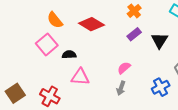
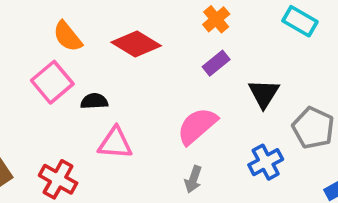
black triangle: (160, 40) -> (264, 94), moved
pink semicircle: (124, 68) -> (197, 126), size x1.6
gray arrow: (121, 88) -> (193, 179), moved

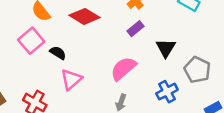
black semicircle: (94, 101) -> (58, 53), turned 35
pink triangle: (115, 143) -> (71, 79), turned -45

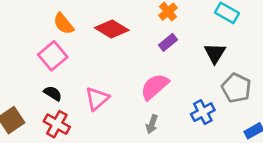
black triangle: (166, 48) -> (215, 53), moved
black semicircle: (58, 53) -> (53, 93), moved

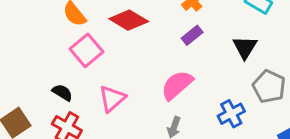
pink square: (53, 56) -> (87, 50), moved

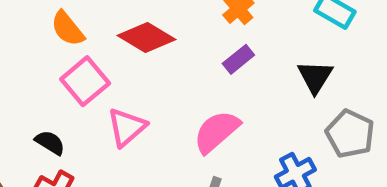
pink triangle: (112, 99) -> (127, 127), moved

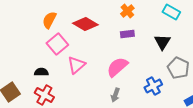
orange semicircle: (68, 29) -> (49, 20), turned 66
purple rectangle: (238, 59) -> (127, 34), turned 32
black semicircle: (50, 143) -> (41, 72), turned -32

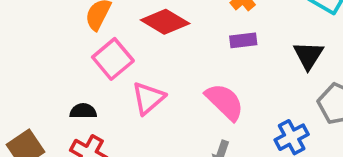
pink semicircle: (117, 67) -> (225, 102), turned 85

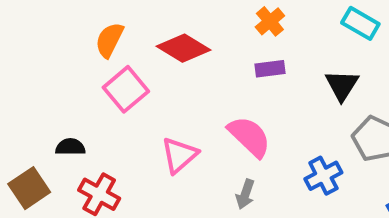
pink triangle: (148, 98) -> (179, 155), moved
black semicircle: (83, 111) -> (70, 147), moved

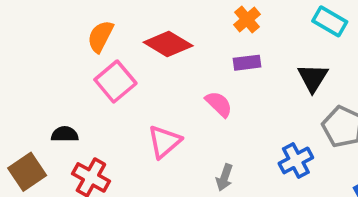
pink semicircle: (249, 137) -> (219, 104), moved, size x0.7

